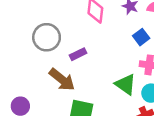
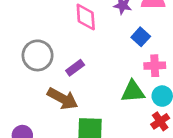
green triangle: (126, 84) -> (133, 91), turned -30

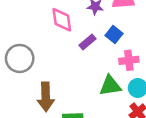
purple rectangle: (75, 68) -> (87, 42), moved
brown arrow: (63, 99) -> (46, 97), turned 64

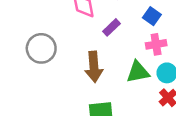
blue square: (114, 35) -> (152, 16), moved
brown arrow: (46, 97) -> (94, 67), moved

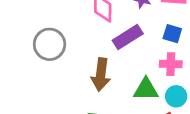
blue square: (152, 16) -> (172, 34), turned -30
purple rectangle: (112, 27) -> (128, 37), size x1.5

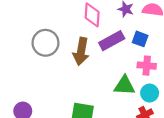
blue square: (172, 34) -> (140, 39), moved
brown arrow: (101, 75) -> (81, 51), moved

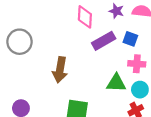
gray circle: (45, 43) -> (20, 42), moved
brown arrow: (81, 51) -> (60, 70), moved

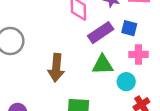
green triangle: (116, 83) -> (103, 65), moved
cyan circle: (140, 90) -> (126, 82), moved

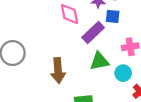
blue square: (129, 28) -> (113, 16), moved

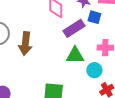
brown arrow: (58, 71) -> (25, 44), moved

